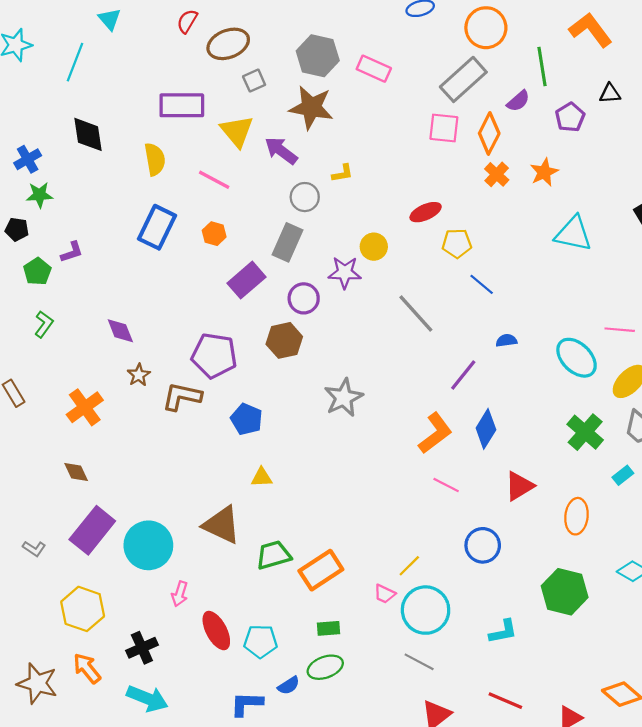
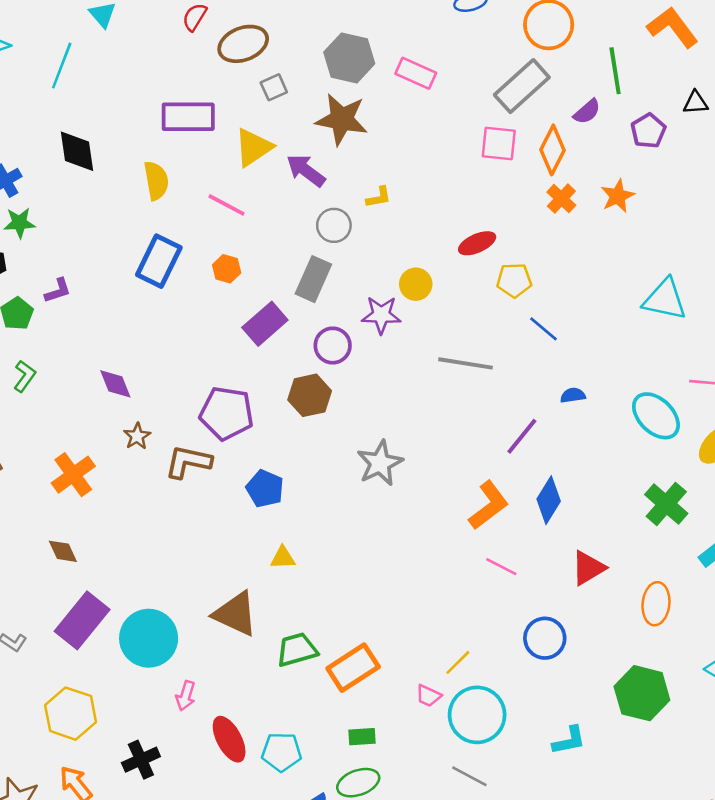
yellow triangle: (237, 131) -> (253, 147), turned 36
cyan triangle: (573, 234) -> (665, 300), moved
gray line: (416, 313) -> (466, 363), turned -39

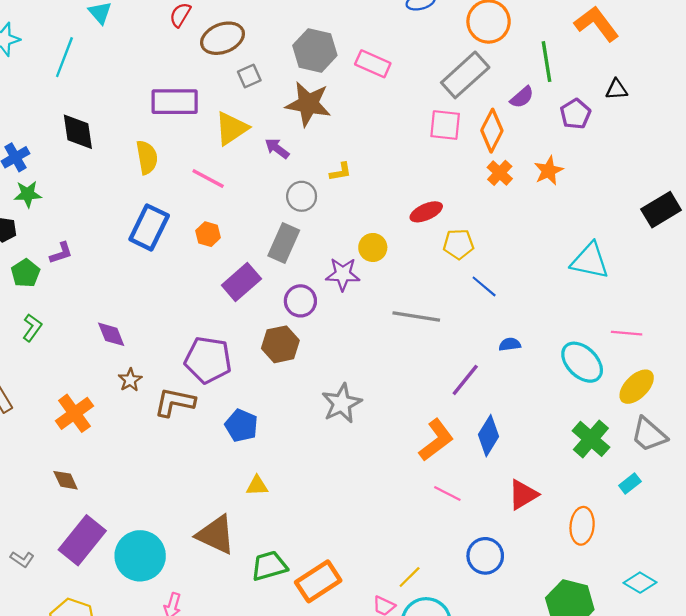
purple arrow: (306, 170) -> (277, 148), size x0.7

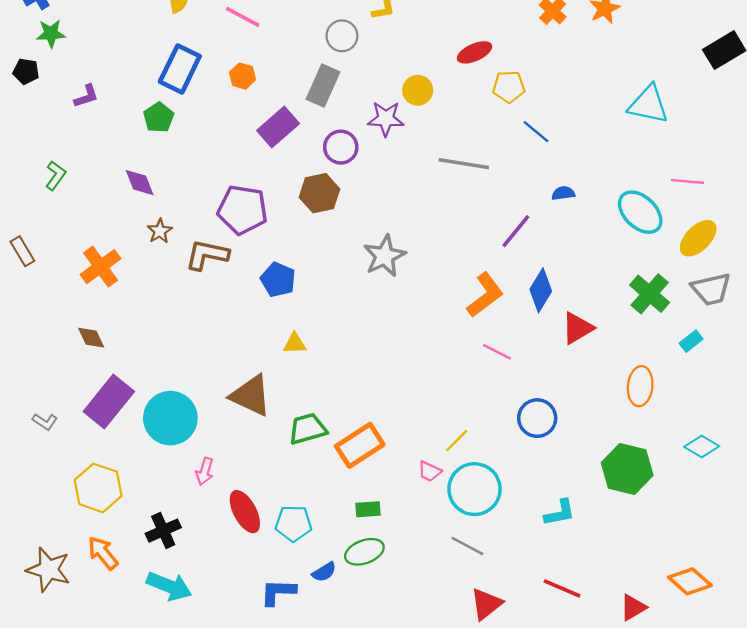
green pentagon: (25, 273) -> (159, 117), moved
gray trapezoid: (649, 435) -> (711, 289), turned -54
red triangle: (523, 495) -> (577, 328), moved

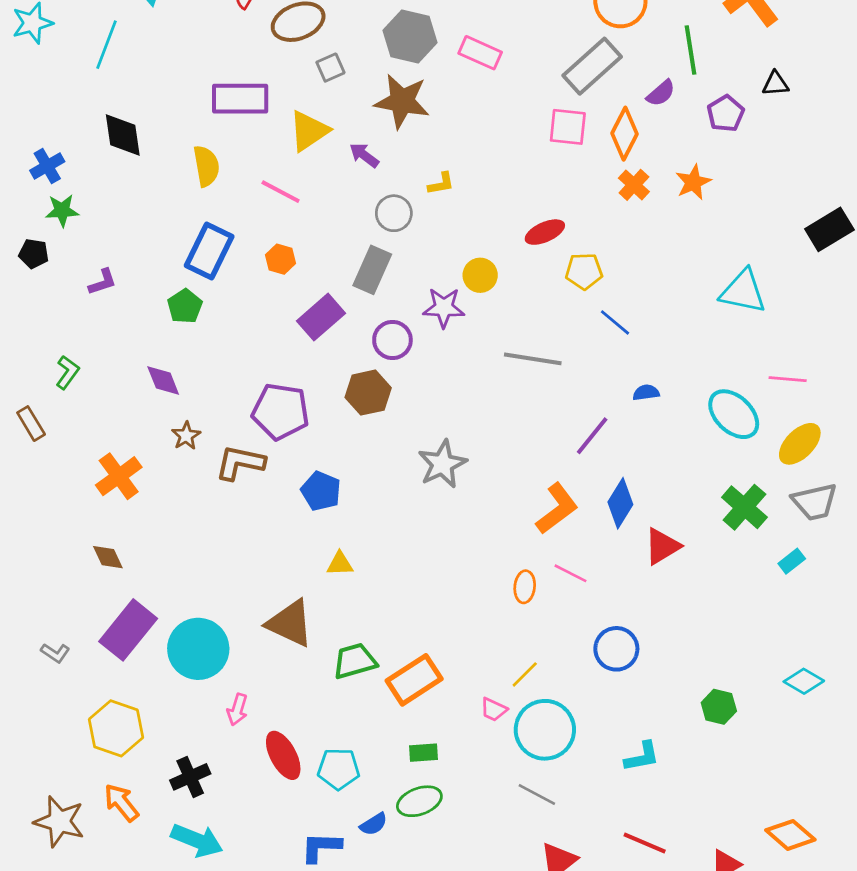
brown rectangle: (22, 251) -> (31, 424), moved
orange ellipse: (640, 386) -> (525, 587), moved, size x0.7
green hexagon: (627, 469) -> (719, 707), size x0.6

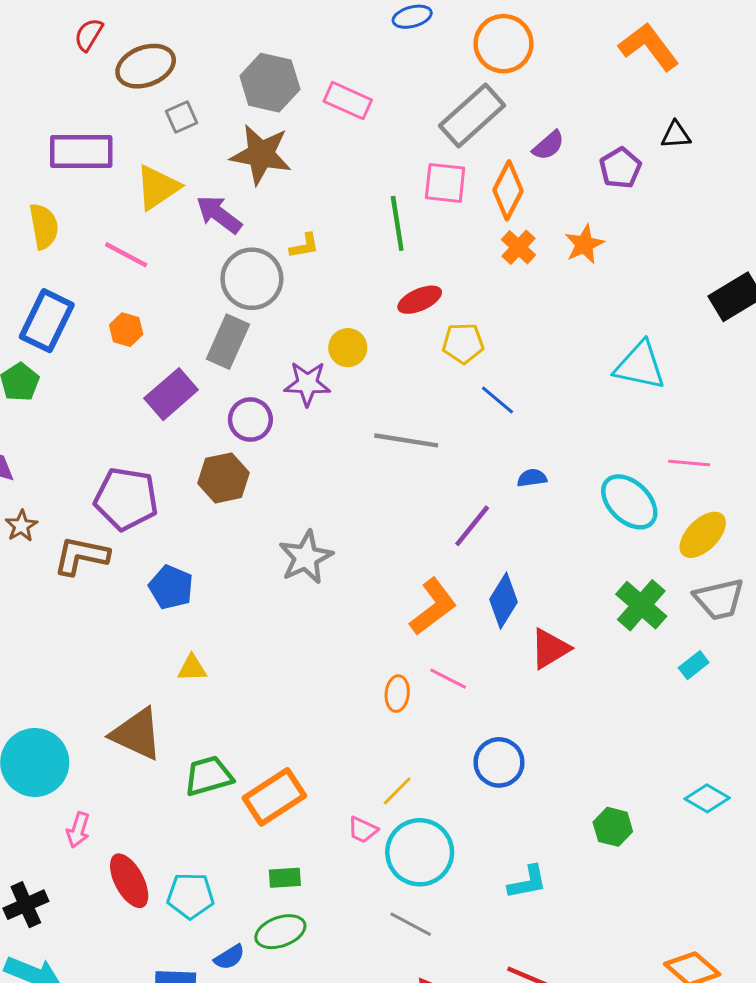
green line: (691, 50) -> (397, 223), moved
purple arrow: (364, 155) -> (219, 214), size x1.4
gray circle: (394, 213) -> (252, 279), size x1.5

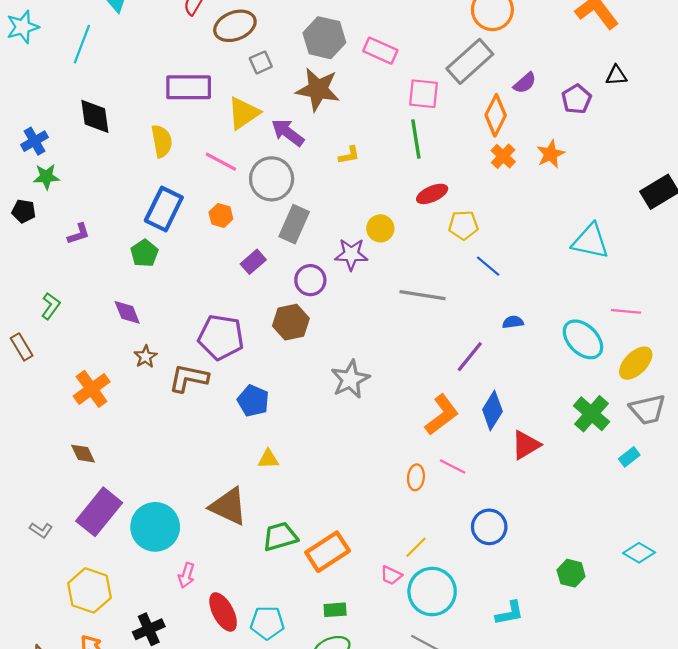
pink square: (445, 183) -> (423, 94), moved
gray circle: (252, 279) -> (272, 179), moved
purple rectangle: (171, 394) -> (253, 262), size x0.7

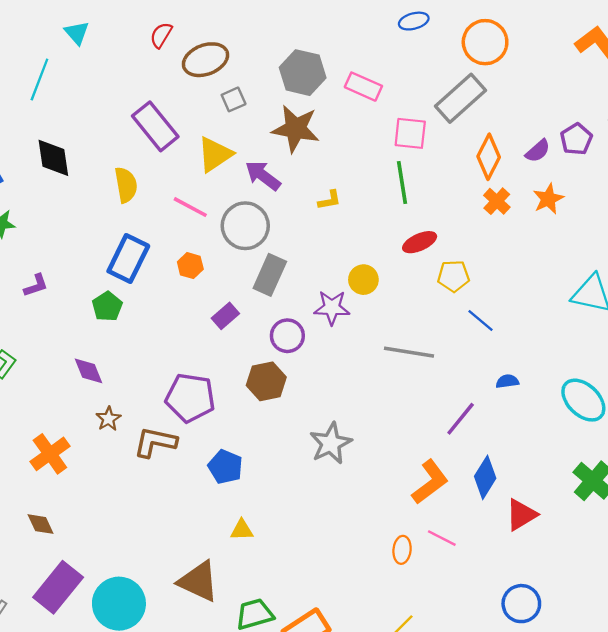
purple semicircle: (525, 83) -> (538, 151), moved
purple rectangle: (189, 87) -> (155, 126), turned 51
blue circle: (489, 527) -> (521, 604), moved

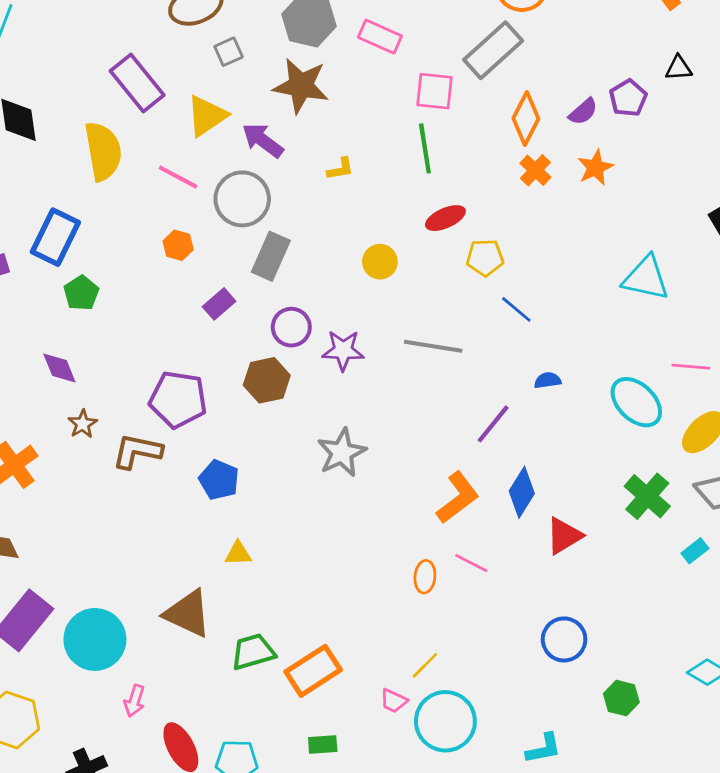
yellow semicircle: (126, 185) -> (103, 151), size x1.4
blue rectangle: (128, 259) -> (55, 237), moved
purple star: (332, 308) -> (343, 350), moved

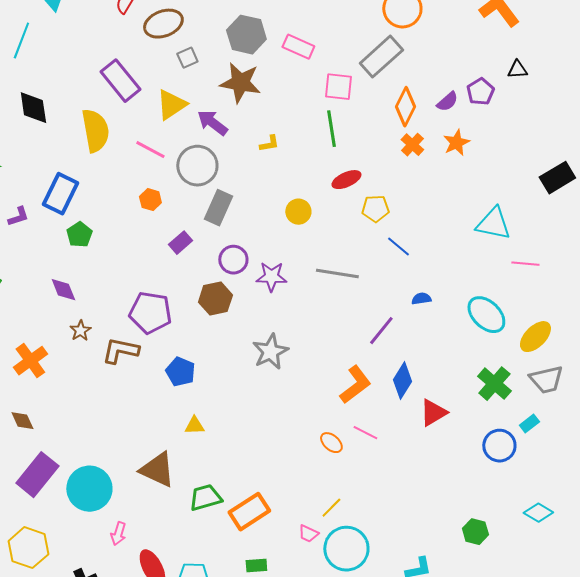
pink line: (691, 367) -> (525, 264), moved
orange ellipse: (425, 577) -> (331, 443), turned -55
blue circle: (564, 639) -> (499, 446), moved

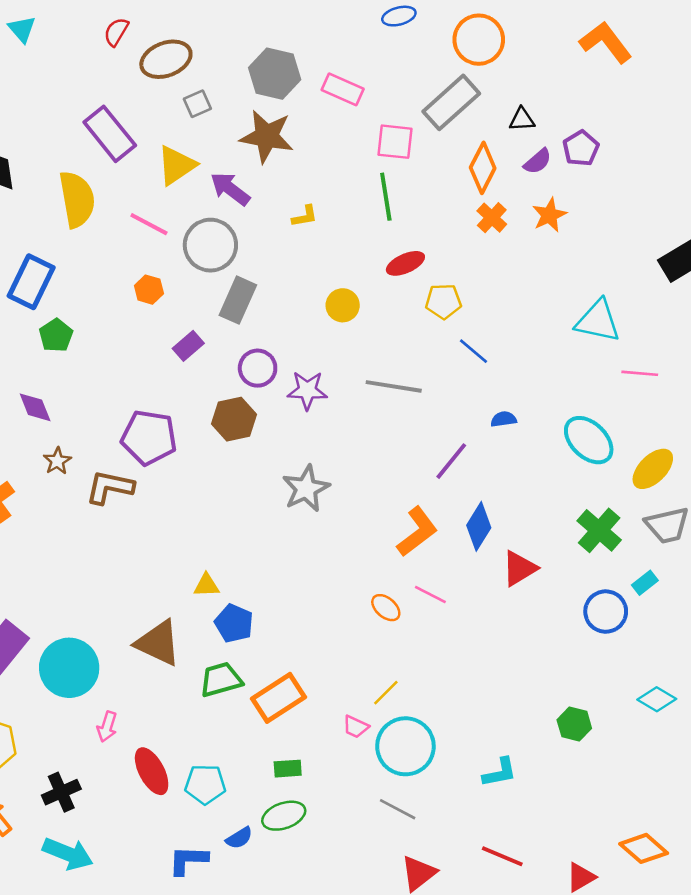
black triangle: (517, 70) -> (522, 119), moved
blue pentagon: (180, 372) -> (234, 623), moved

